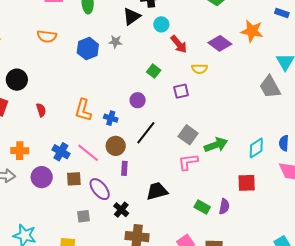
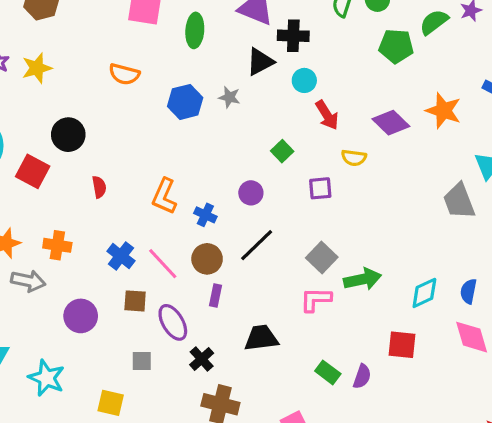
purple circle: (42, 177) -> (81, 316), moved

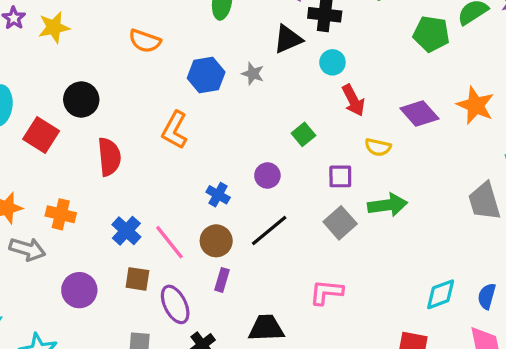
red semicircle: (99, 187) -> (109, 157), size x1.6
orange L-shape: (164, 196) -> (175, 130), moved
gray square: (322, 257) -> (340, 223), moved
green arrow: (363, 279) -> (388, 205), moved

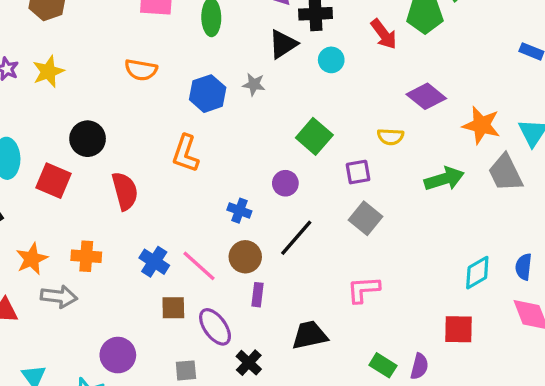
red arrow: (353, 100) -> (384, 34), moved
orange star: (475, 105) -> (481, 125), moved
green square: (303, 134) -> (314, 136), size x1.5
green arrow: (388, 205) -> (444, 179), moved
purple circle: (79, 290) -> (118, 355), moved

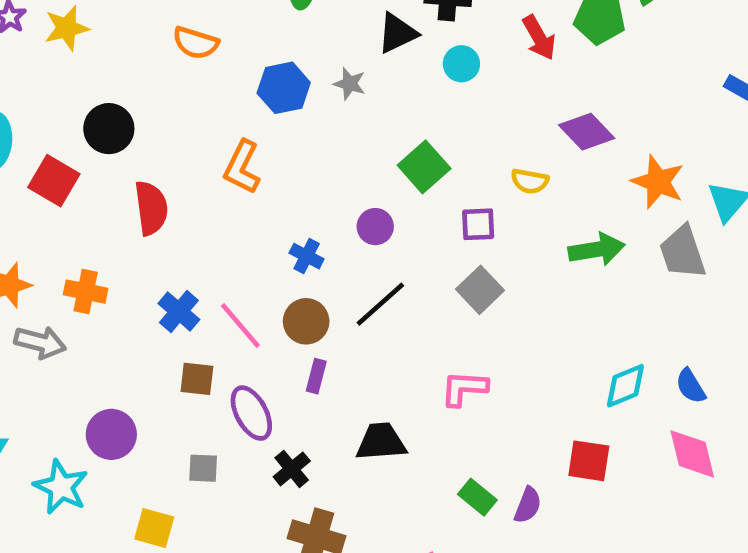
blue semicircle: (524, 267) -> (691, 386), turned -45

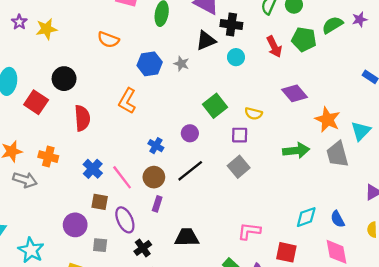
yellow semicircle: (530, 181) -> (254, 114), moved
pink L-shape: (464, 388) -> (249, 231), moved
purple circle: (111, 434) -> (75, 225), moved

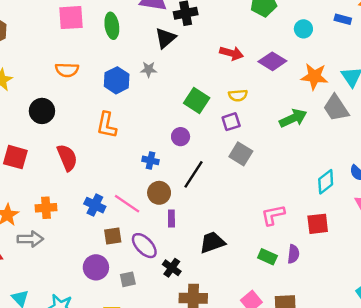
red arrow: (274, 47) -> (231, 53), moved, turned -30
cyan circle: (236, 57) -> (303, 29), moved
black circle: (64, 79) -> (42, 111), moved

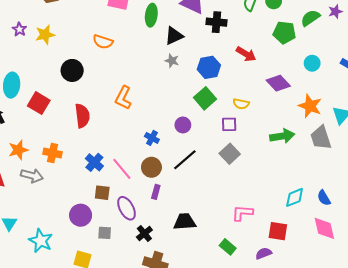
black triangle: (165, 38) -> (174, 36), moved
red arrow: (231, 53) -> (246, 54), moved
blue hexagon: (117, 80) -> (209, 67), moved
purple semicircle: (293, 254) -> (264, 253), moved, turned -133

